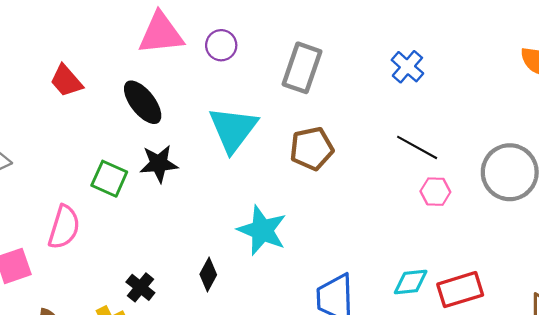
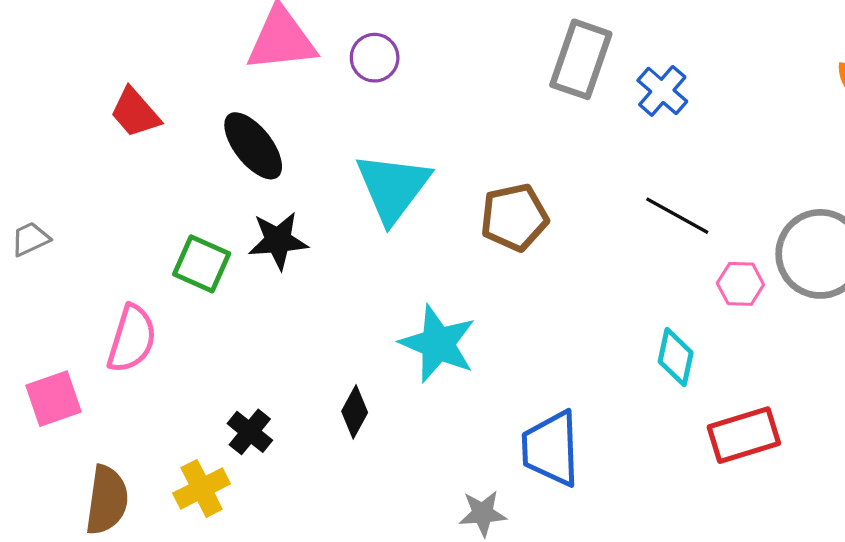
gray rectangle: (302, 68) -> (581, 59), moved
pink hexagon: (435, 192) -> (740, 284), moved
cyan diamond: (411, 282) -> (676, 357), moved, turned -72

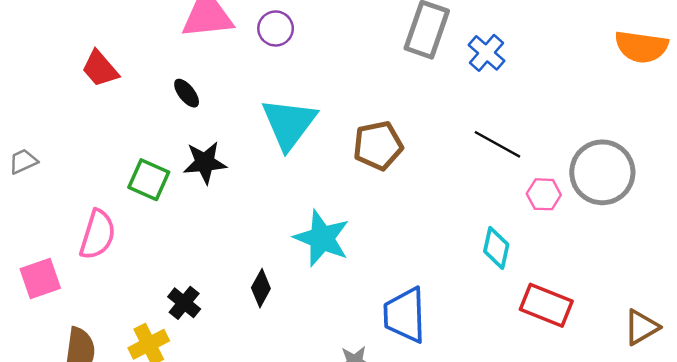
black ellipse: (253, 146) -> (187, 93), size x0.6
red rectangle: (744, 435) -> (546, 305), turned 39

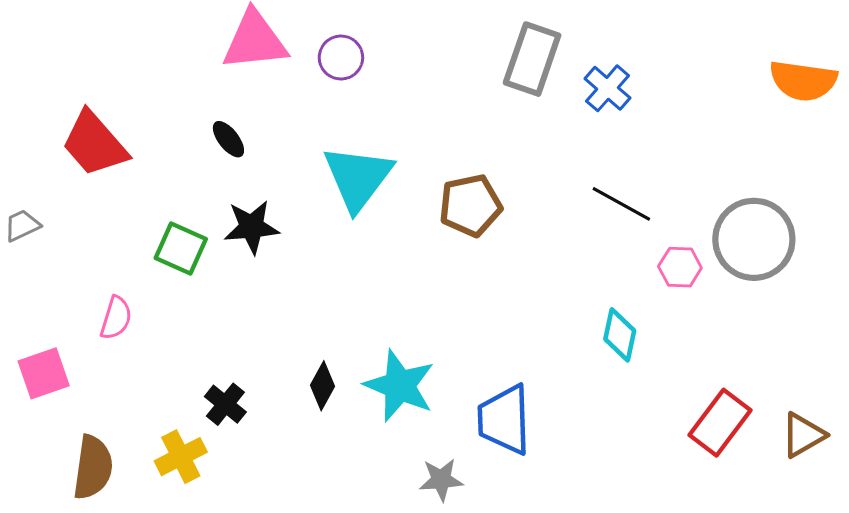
red trapezoid: (100, 69) -> (94, 144), moved, size x1.4
pink semicircle: (98, 235) -> (116, 318), size x0.7
cyan star: (322, 238) -> (400, 386), moved
red rectangle: (546, 305) -> (720, 423), moved, turned -75

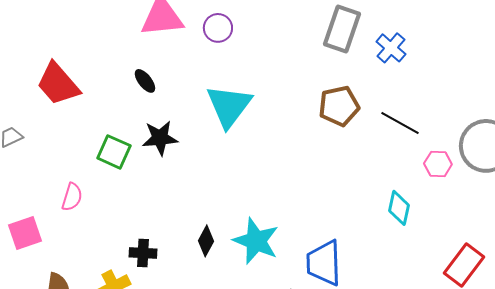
brown pentagon: (470, 205) -> (339, 106), moved
black cross: (225, 404) -> (143, 253), turned -36

